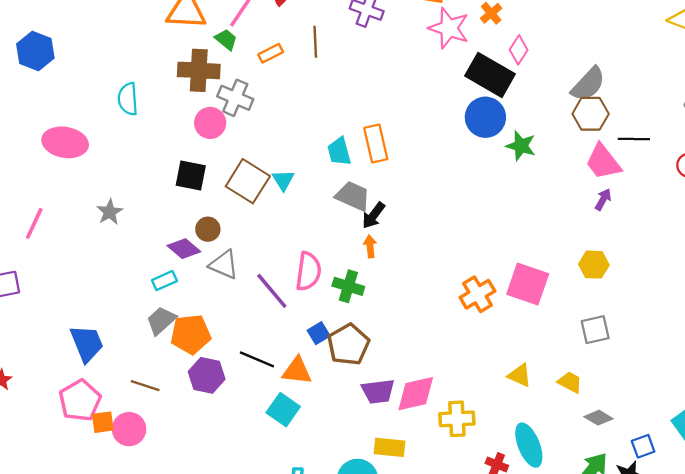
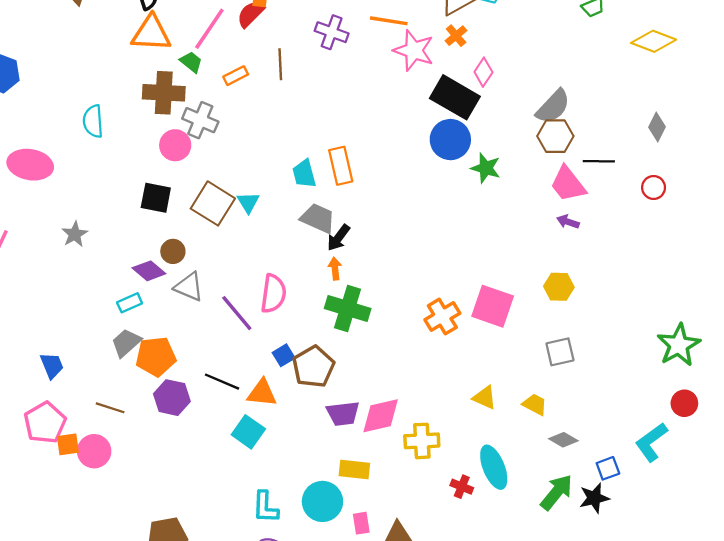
purple arrow: (603, 199) -> (568, 222), turned -100
green cross: (348, 286) -> (348, 308), moved, size x1.4
blue trapezoid: (87, 343) -> (52, 366), size x0.7

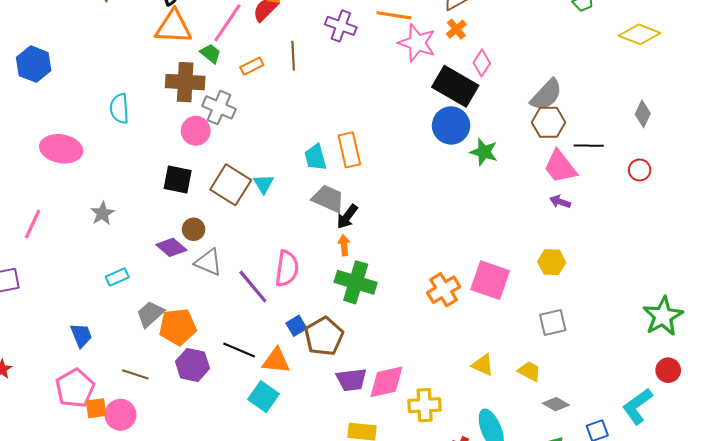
cyan rectangle: (130, 303) -> (117, 277), moved

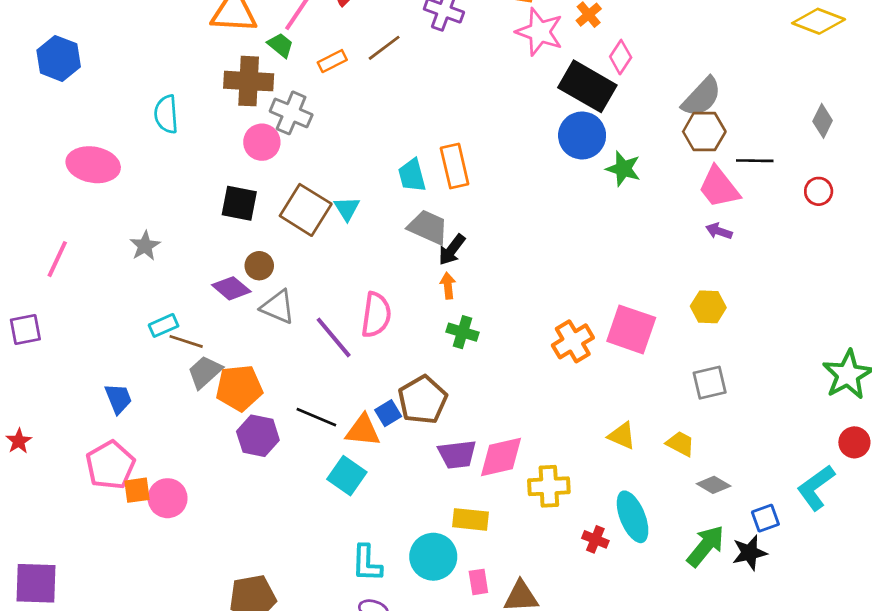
brown line: (293, 56) -> (384, 48), turned 56
green cross: (356, 282) -> (462, 332), size x0.6
blue square: (296, 326) -> (388, 413), moved
brown line: (135, 374) -> (186, 341), moved

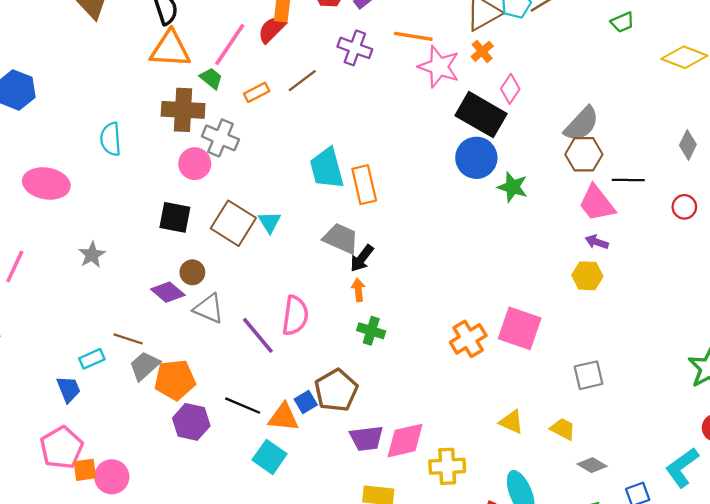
cyan trapezoid: (412, 175) -> (327, 168), moved, size x1.4
yellow hexagon: (708, 307) -> (587, 276), moved
cyan rectangle: (164, 325) -> (92, 359), moved

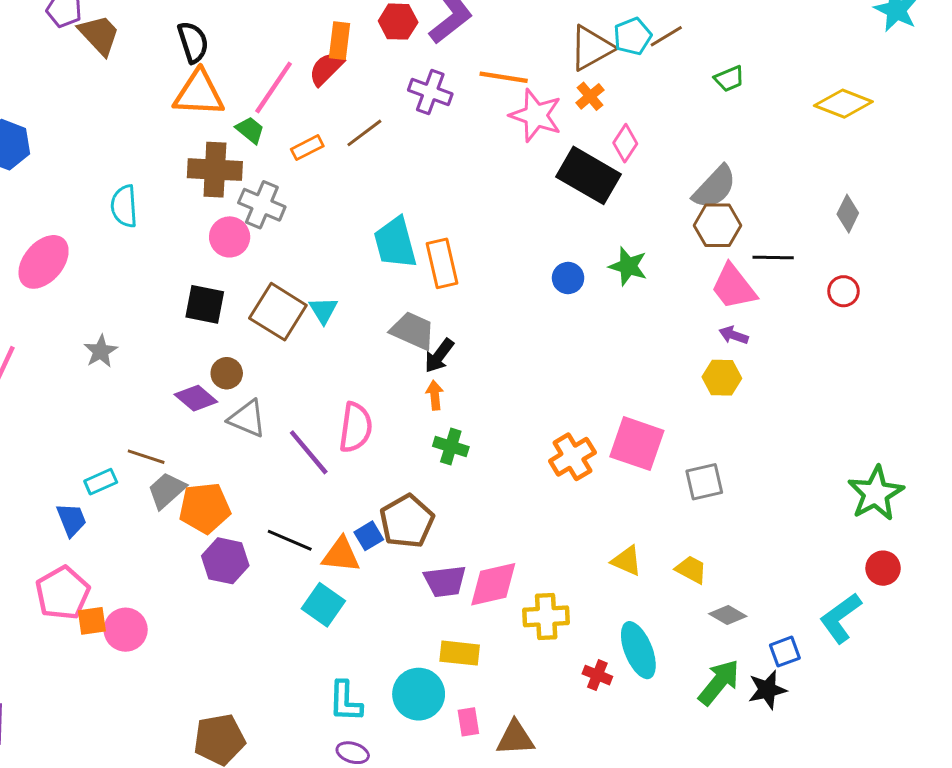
green trapezoid: (622, 22) -> (729, 79), moved
blue circle: (476, 158) -> (568, 278), moved, size x0.6
pink ellipse: (46, 183) -> (44, 262), turned -60
gray square: (589, 375) -> (704, 482), moved

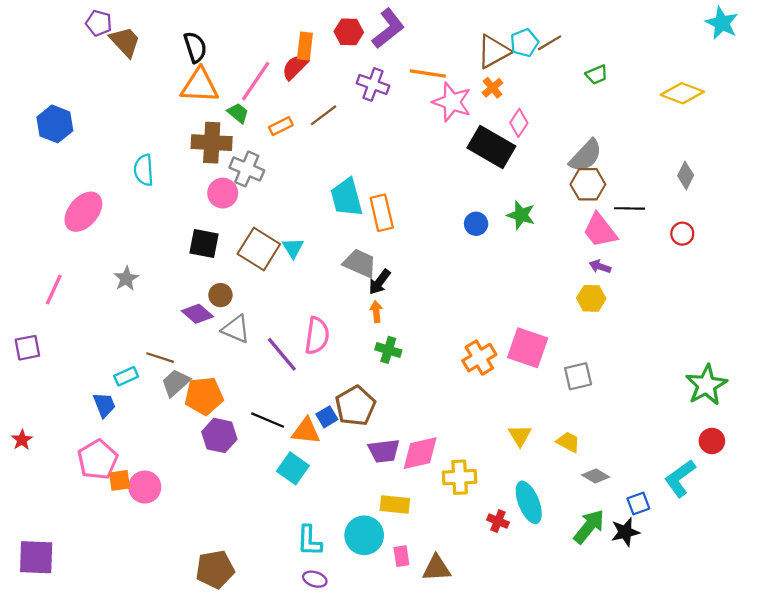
yellow triangle: (627, 561) -> (520, 435), turned 35

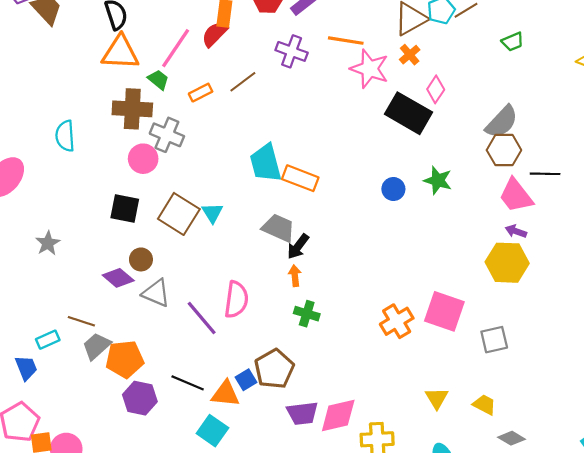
orange rectangle: (382, 213) -> (300, 178), turned -56
yellow hexagon: (591, 298) -> (507, 263), size x1.5

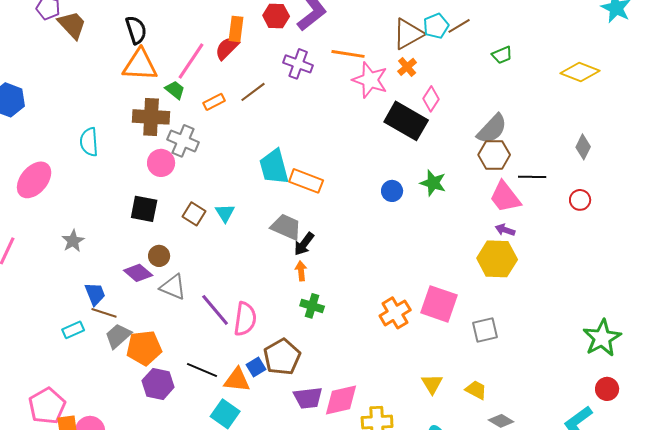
brown square: (179, 214) -> (194, 214), size x0.6
pink semicircle: (236, 300) -> (245, 319), moved
blue trapezoid: (26, 368) -> (95, 294), moved

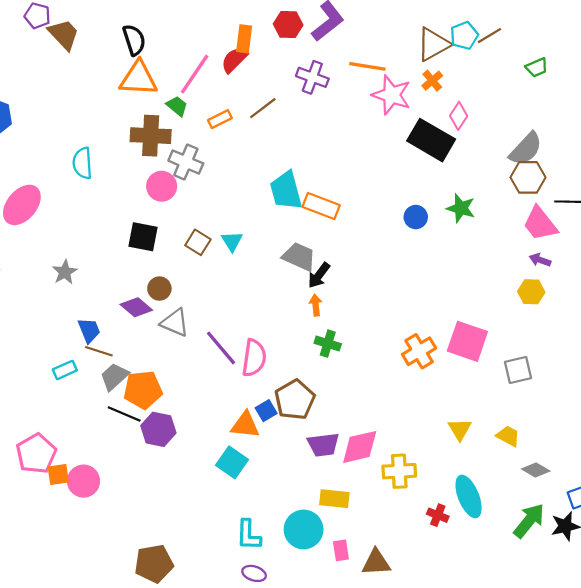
yellow hexagon: (497, 259) -> (531, 292), size x0.6
black line: (202, 370) -> (124, 414), moved

